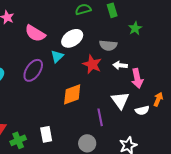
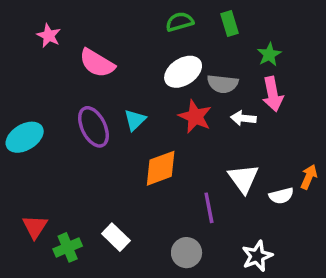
white ellipse: (72, 38) -> (183, 72), moved
cyan triangle: (57, 56) -> (135, 120), moved
purple ellipse: (33, 70) -> (93, 127), turned -60
pink arrow: (137, 78) -> (273, 94), moved
white rectangle: (46, 134) -> (116, 237), turned -35

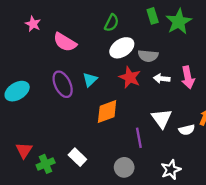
green semicircle: (180, 22) -> (112, 23), moved, turned 132
green star: (269, 55) -> (179, 22), moved, size x1.6
pink arrow: (273, 94) -> (188, 77), moved

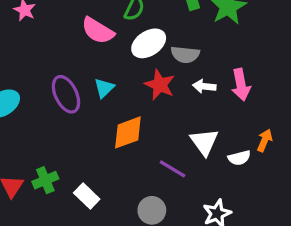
pink semicircle: (65, 42) -> (98, 31), moved
purple line: (139, 138) -> (172, 169), turned -48
green cross: (46, 164) -> (45, 180), moved

